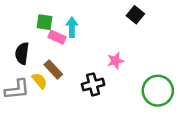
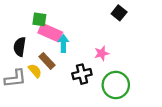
cyan arrow: (72, 27) -> (63, 43), moved
pink rectangle: (57, 37) -> (50, 33), size x1.5
green circle: (158, 91) -> (116, 85), moved

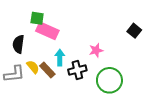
black square: (119, 13) -> (134, 31), moved
cyan arrow: (63, 43) -> (60, 58), moved
brown rectangle: (47, 61) -> (47, 70), moved

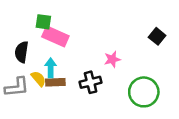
cyan arrow: (60, 58) -> (51, 68), moved
brown rectangle: (47, 70) -> (55, 82), turned -49
green circle: (109, 80) -> (144, 92), moved

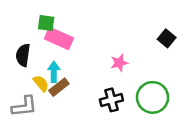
brown rectangle: (55, 82) -> (59, 87), turned -36
black cross: (91, 82) -> (111, 100), moved
gray L-shape: (17, 87) -> (24, 106), moved

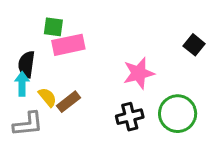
pink rectangle: (59, 38) -> (68, 45), turned -36
pink star: (119, 63) -> (139, 73), size x1.5
cyan arrow: (54, 72) -> (22, 84), moved

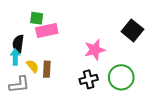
black square: (194, 45) -> (132, 30), size x1.5
brown rectangle: (68, 102) -> (47, 69), turned -49

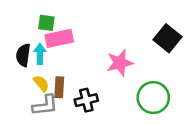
cyan arrow: (15, 57) -> (40, 54), moved
black cross: (89, 79) -> (86, 100), moved
gray L-shape: (19, 84) -> (45, 105), moved

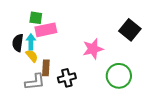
yellow semicircle: (41, 83) -> (32, 56), moved

